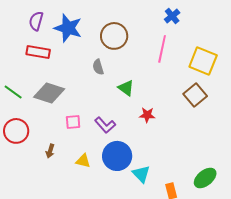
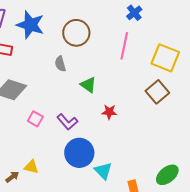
pink square: (73, 122) -> (35, 119), turned 35
brown arrow: (50, 151) -> (12, 177), moved, turned -144
yellow triangle: (83, 161) -> (31, 167), moved

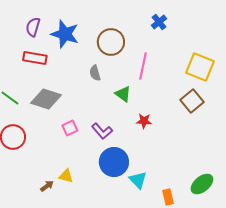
blue cross: (134, 13) -> (159, 22), moved
pink line: (124, 46) -> (143, 66), moved
pink square: (35, 119) -> (70, 128), turned 35

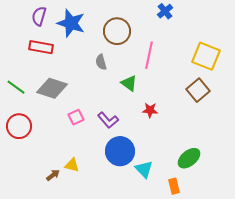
green ellipse: (202, 184) -> (189, 158), moved

